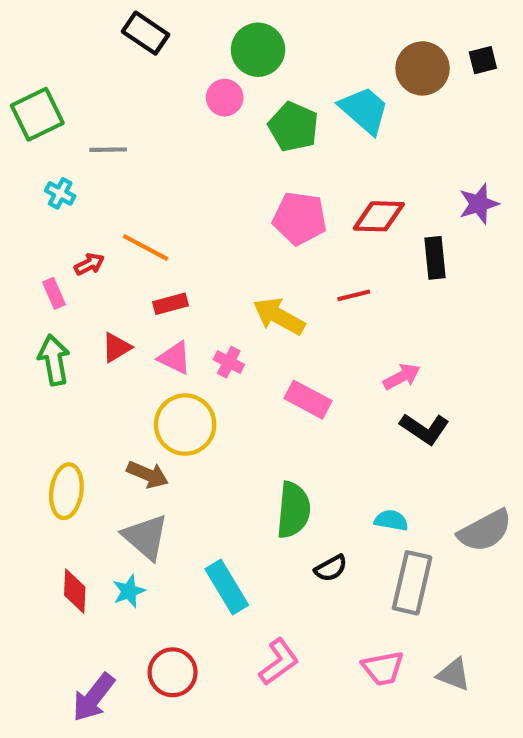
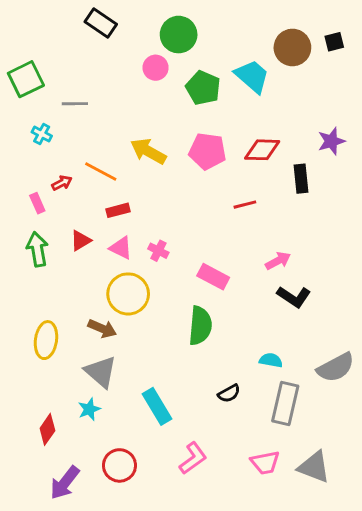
yellow arrow: (279, 316) -> (148, 151), moved
green semicircle: (293, 510) -> (200, 326), moved
red diamond: (75, 591) -> (47, 429), moved, turned 32
gray triangle: (454, 674) -> (314, 467), size x1.4

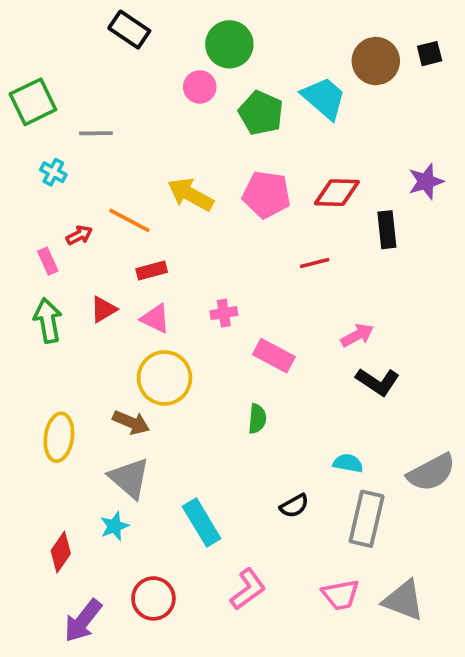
pink cross: (158, 251) -> (224, 313), moved, turned -36
green semicircle: (200, 326) -> (257, 419), size x0.6

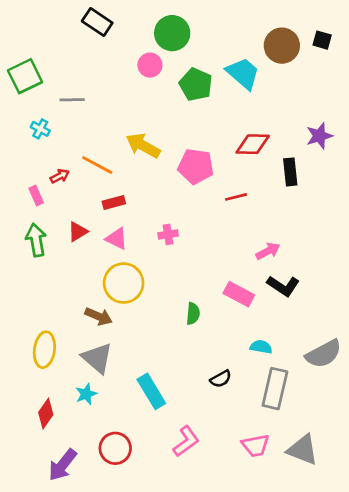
black square: (430, 54) -> (322, 40), turned 30
pink pentagon: (266, 194) -> (196, 166), moved
pink rectangle: (274, 356) -> (239, 294), moved
yellow ellipse: (59, 437) -> (44, 350), moved

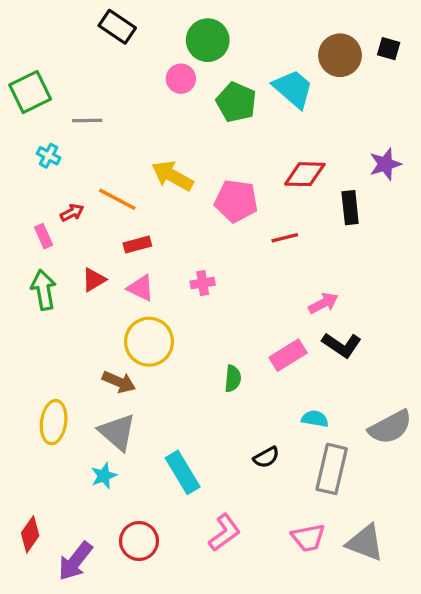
pink rectangle: (239, 294) -> (288, 355), turned -60
red diamond: (46, 414) -> (30, 534), moved

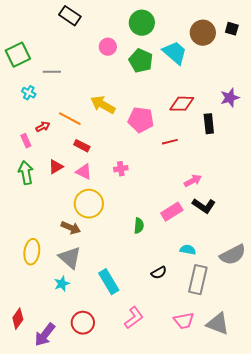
green circle: (208, 40) -> (142, 23), moved
red rectangle: (137, 245) -> (82, 146), turned 42

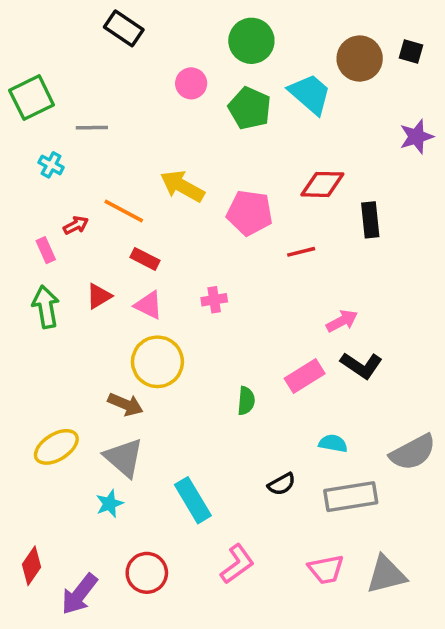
purple star: (230, 98) -> (416, 137), moved
yellow ellipse: (32, 252) -> (56, 447), turned 50
gray rectangle: (198, 280) -> (351, 497), turned 68
gray triangle: (218, 324) -> (386, 575), turned -35

